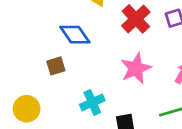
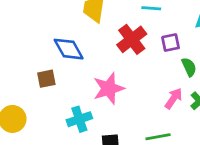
pink star: (136, 68) -> (109, 88), moved

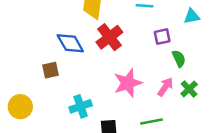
red cross: (132, 39) -> (109, 37), moved
pink star: (109, 88) -> (128, 83), moved

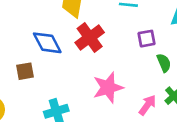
pink arrow: (165, 87) -> (148, 105), moved

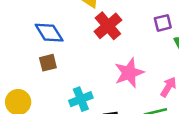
blue diamond: (47, 43) -> (49, 33), moved

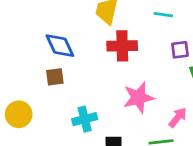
red cross: (108, 26) -> (122, 46), turned 32

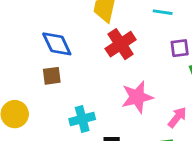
red cross: (122, 46) -> (121, 44), turned -32

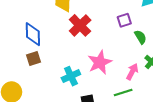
blue diamond: (57, 44) -> (33, 34), turned 35
cyan cross: (82, 119) -> (71, 76), moved

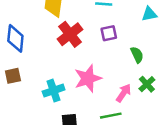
purple square: (124, 20) -> (109, 33), moved
brown square: (34, 59) -> (13, 76), moved

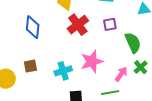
green semicircle: (137, 55) -> (133, 43), size x1.5
brown square: (13, 76) -> (30, 66), moved

